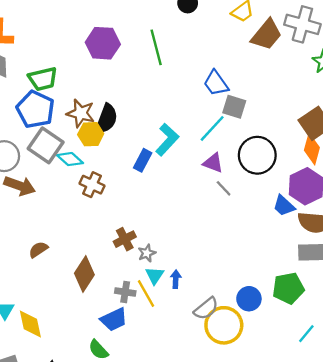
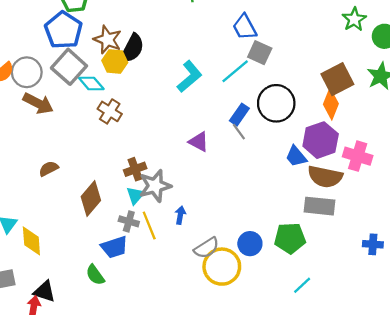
blue rectangle: (143, 160) -> (239, 115), moved
purple triangle: (213, 163) -> (199, 142), moved
gray star: (147, 253) -> (155, 186), size x1.8
cyan triangle: (155, 275) -> (135, 195), moved

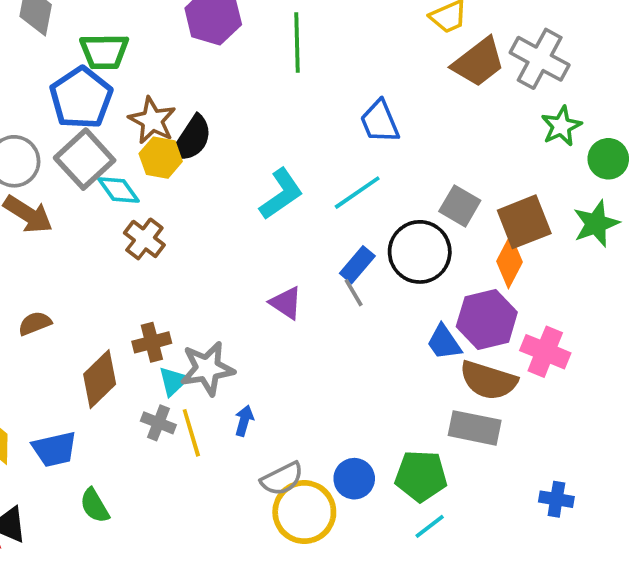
gray square: (260, 53) -> (460, 206), moved
brown cross: (135, 169) -> (152, 342), moved
blue trapezoid: (114, 247) -> (54, 449), moved
cyan line: (302, 285) -> (430, 526), moved

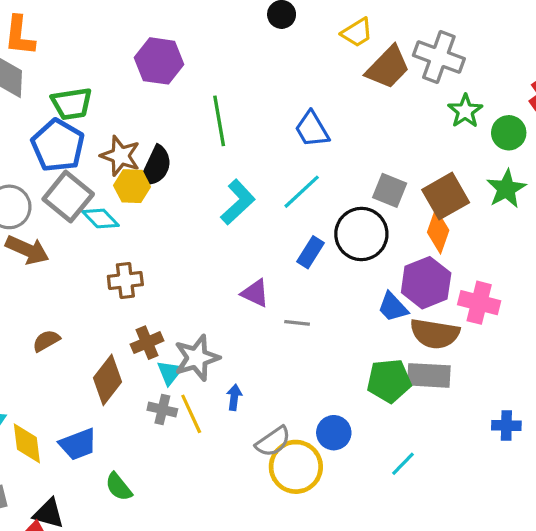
green line: (297, 42) -> (219, 121), moved
brown cross: (144, 239) -> (125, 280), moved, turned -36
gray line: (354, 293) -> (297, 323), moved, turned -45
green pentagon: (421, 476) -> (389, 381), moved

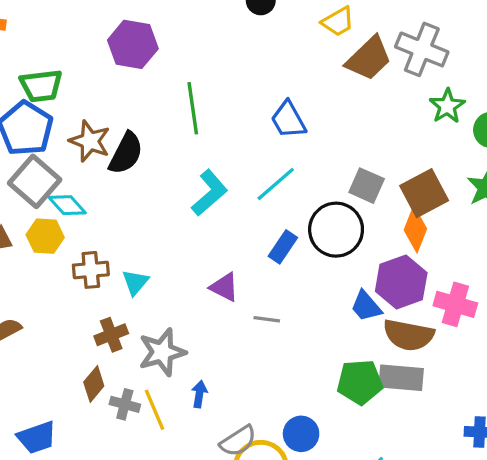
yellow hexagon: (132, 186) -> (45, 236), moved
cyan triangle: (170, 373) -> (135, 282), moved
brown diamond: (108, 380) -> (94, 384), moved, size x0.7

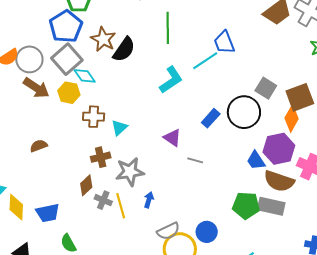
cyan line: (276, 184) -> (205, 61), moved

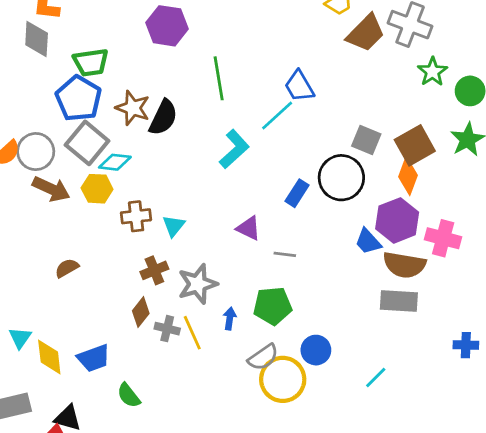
cyan diamond: (85, 76) -> (115, 162), turned -40
green pentagon: (246, 205) -> (273, 306), moved

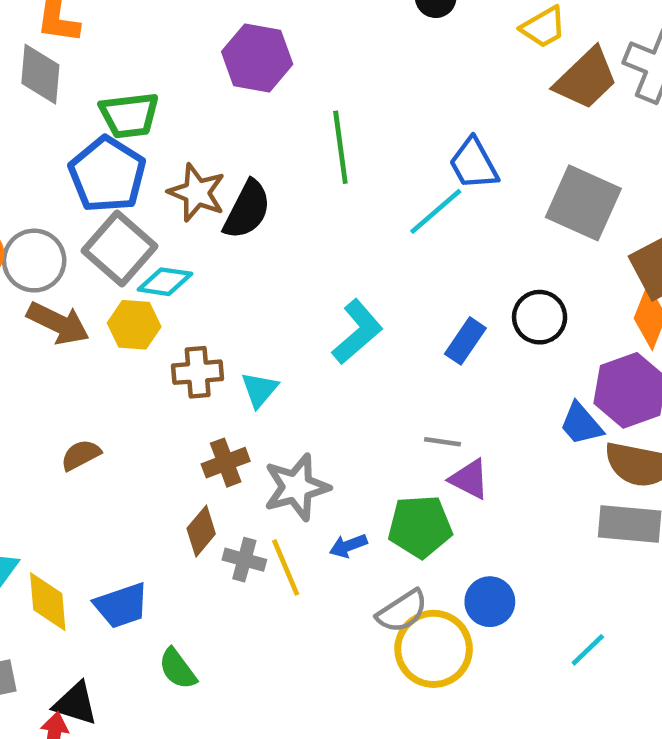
gray square: (366, 140) -> (583, 203), moved, size x1.5
cyan L-shape: (234, 149) -> (357, 332), moved
black circle: (341, 178) -> (540, 317), size x0.7
purple triangle: (249, 228) -> (469, 479), moved
blue arrow: (230, 319) -> (348, 546), turned -120

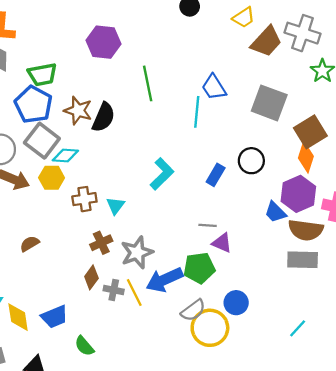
cyan line: (436, 211) -> (197, 112), turned -40
blue arrow: (348, 546) -> (164, 280), size x2.0
cyan line: (588, 650) -> (298, 328), moved

